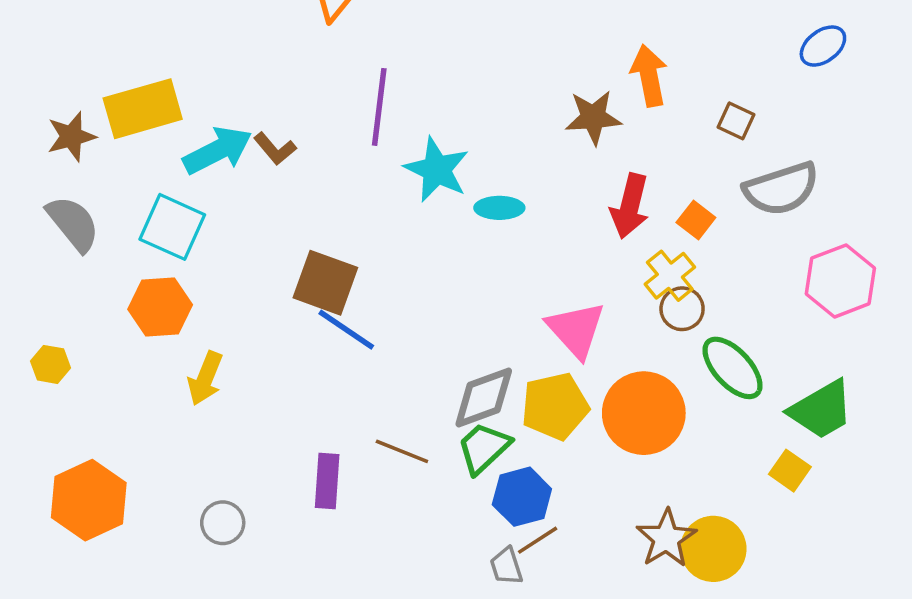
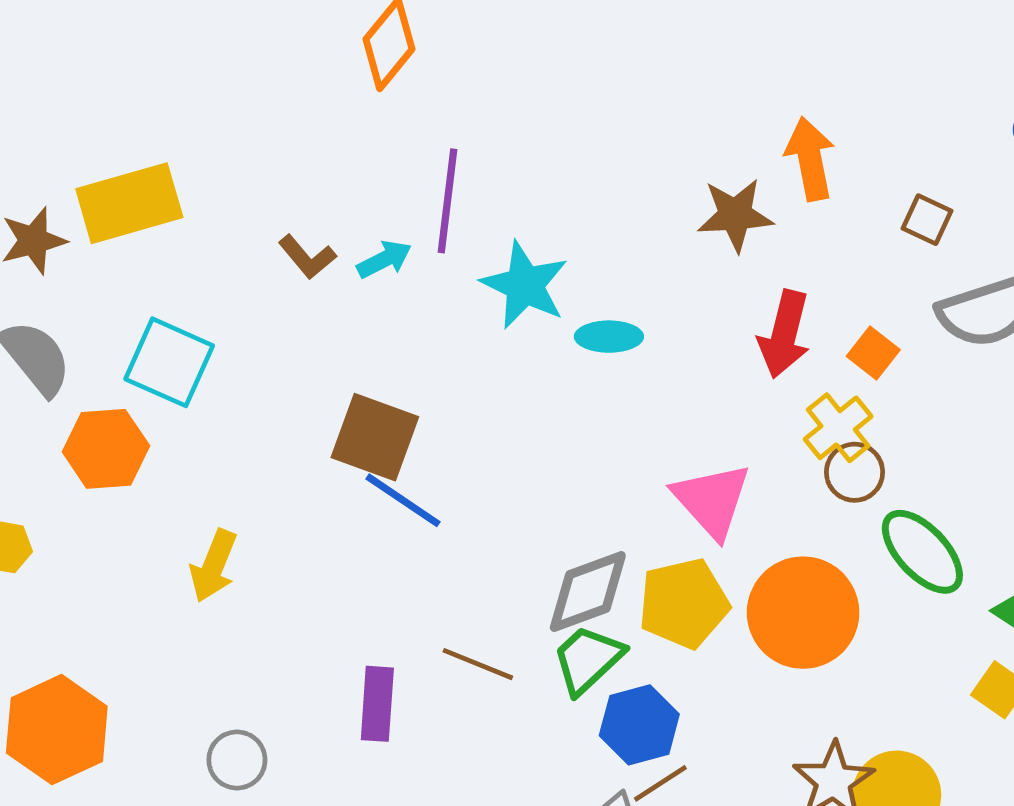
cyan arrow: (217, 150) -> (384, 259), moved, size x0.6
orange hexagon: (160, 307) -> (106, 449), moved

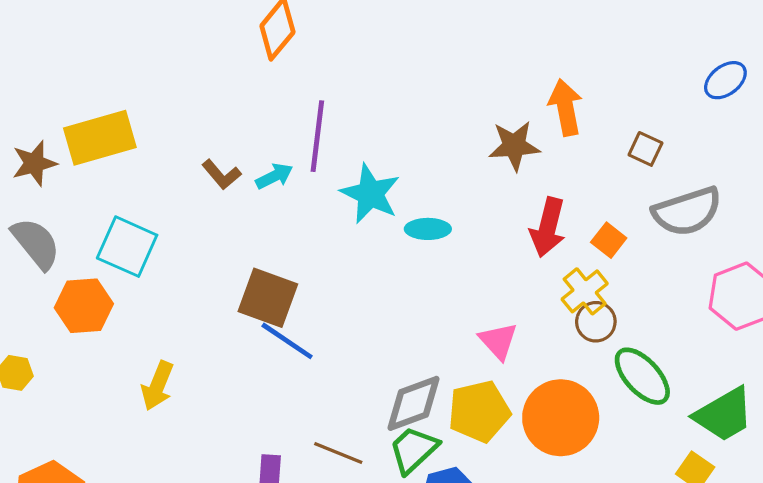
pink triangle: (712, 500) -> (498, 341), size x0.7

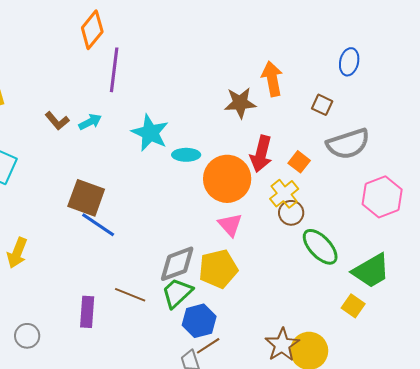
blue ellipse: (725, 80) -> (349, 62), moved, turned -40
purple line: (317, 136) -> (114, 70), moved
orange circle: (561, 418) -> (227, 179), moved

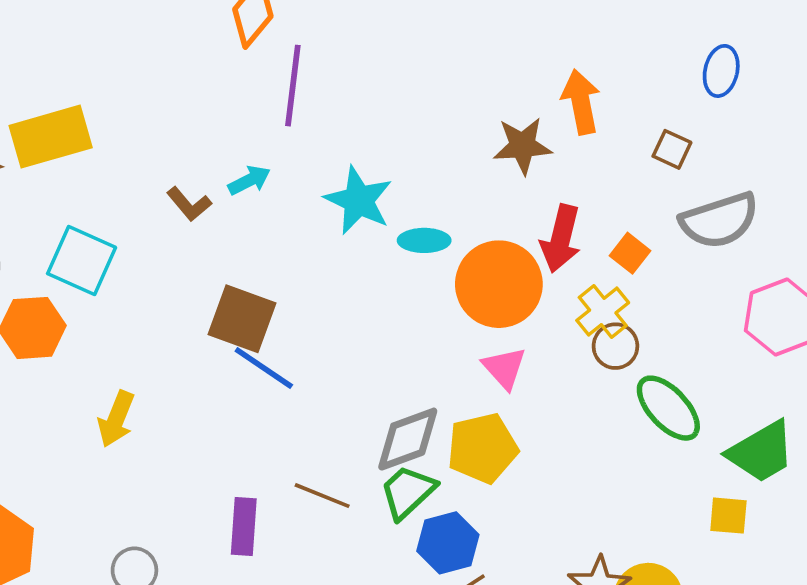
brown L-shape: (57, 121) -> (189, 204), moved
yellow square: (353, 306) -> (728, 516), turned -30

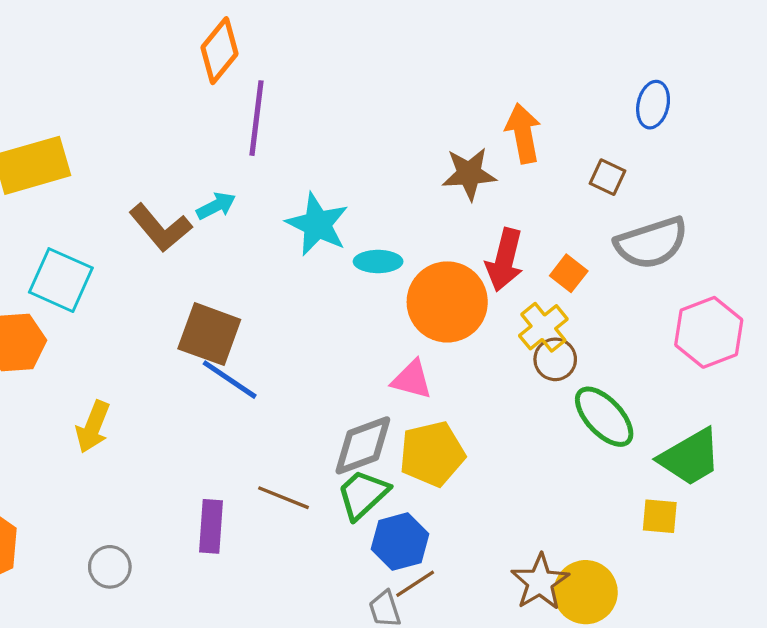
brown L-shape: (189, 204) -> (160, 228), size x1.5
pink triangle: (504, 368) -> (412, 380), moved, turned -33

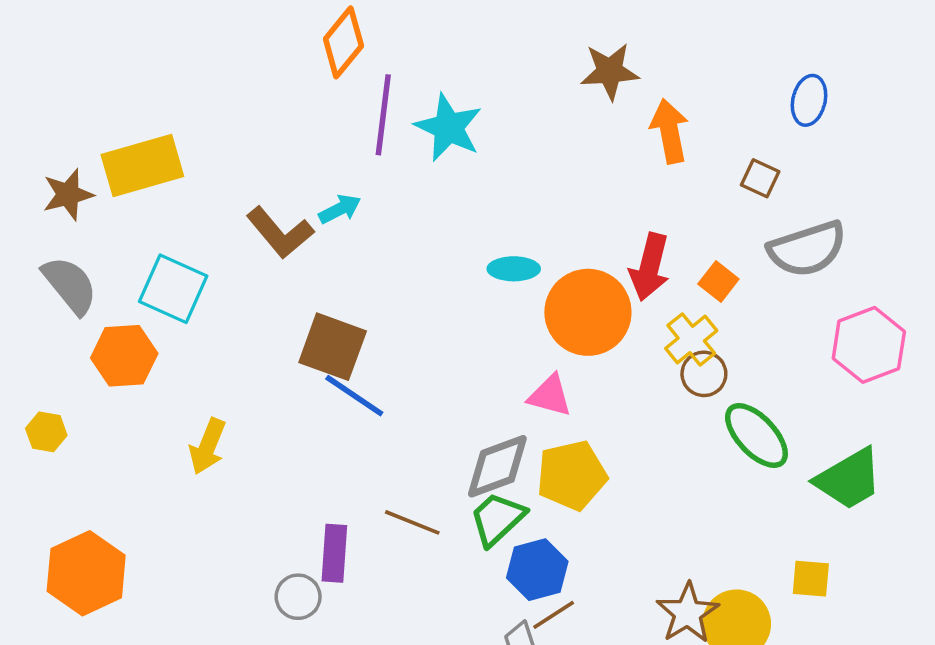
brown star: (469, 174) -> (610, 71), moved
cyan star: (317, 224) -> (448, 128), moved
yellow square: (660, 516) -> (811, 579), moved
gray circle: (110, 567) -> (298, 597), moved

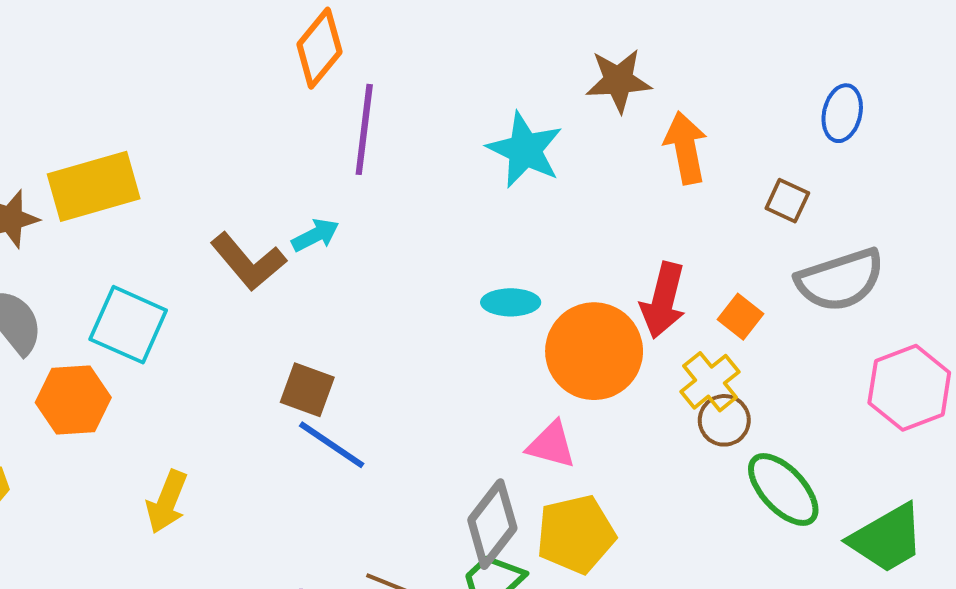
cyan star: (448, 128) -> (525, 150), moved
brown square: (333, 347) -> (307, 390), size x0.7
gray diamond: (497, 466) -> (492, 524), turned -32

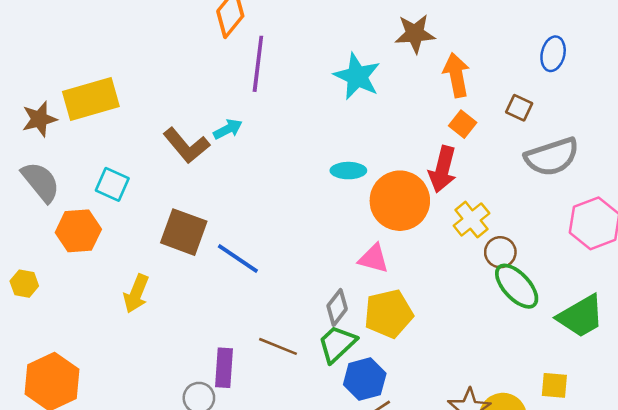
orange square: (741, 317) -> (463, 124), moved
cyan square: (128, 325) -> (112, 184), size x0.7
brown square: (307, 390) -> (184, 232), moved, size x1.4
brown circle: (724, 420) -> (500, 252), moved
gray diamond: (492, 524) -> (337, 307), size x0.7

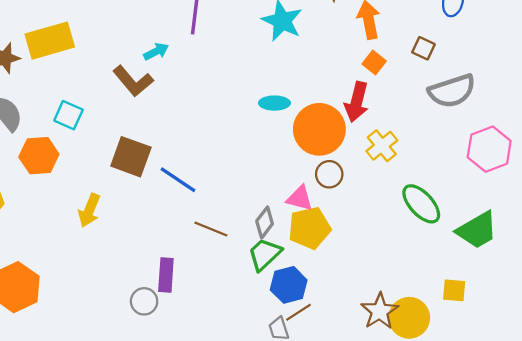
cyan arrow: (228, 129) -> (156, 52), moved
brown circle: (500, 252) -> (329, 174), moved
pink triangle: (373, 258) -> (300, 198), moved
brown line: (278, 346) -> (211, 229), moved

